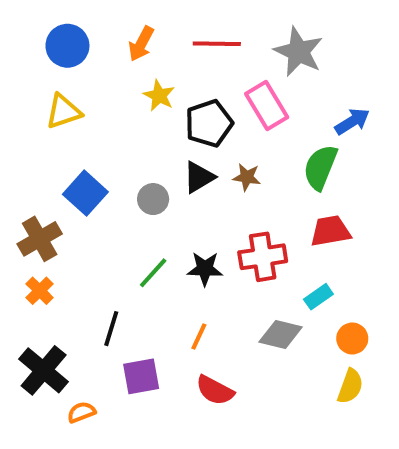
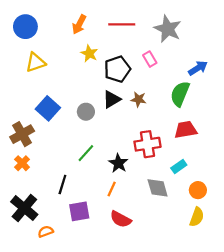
blue circle: (67, 46) -> (25, 27), moved
pink rectangle: (267, 105) -> (150, 59), size x0.6
black star: (205, 269) -> (118, 163), moved, turned 30
gray diamond: (281, 335) -> (158, 188), turned 60

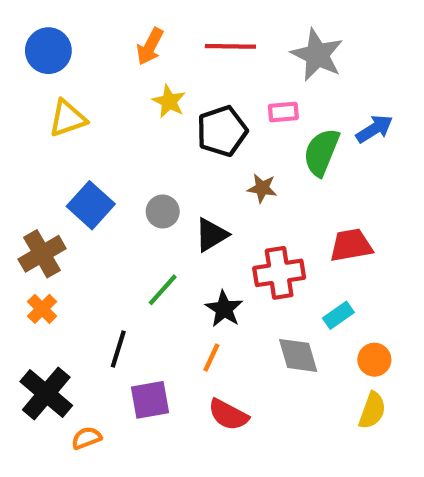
pink rectangle: (150, 59) -> (283, 112), turned -64
green semicircle: (180, 94) -> (321, 152), moved
black triangle: (112, 99) -> (211, 235), moved

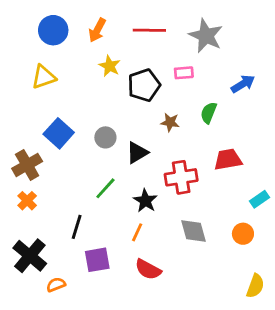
blue circle: (48, 51) -> (53, 30), moved
green semicircle: (321, 152) -> (209, 113), moved, size x0.7
cyan rectangle: (338, 315) -> (259, 199), moved
yellow semicircle: (372, 410) -> (255, 286), moved

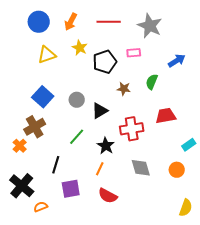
yellow triangle: (44, 77) -> (47, 55), moved
brown cross: (27, 165) -> (35, 127), moved

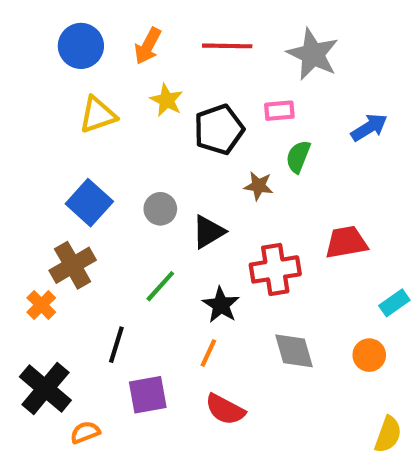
green semicircle: (152, 82) -> (298, 157), moved

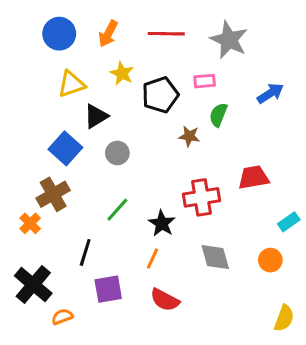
black triangle: (208, 232) -> (96, 116), moved

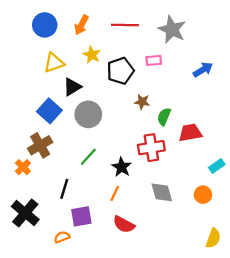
green semicircle: (218, 115) -> (164, 117), moved
gray circle: (117, 153) -> (88, 114), size x1.5
orange semicircle: (62, 317) -> (62, 237), moved

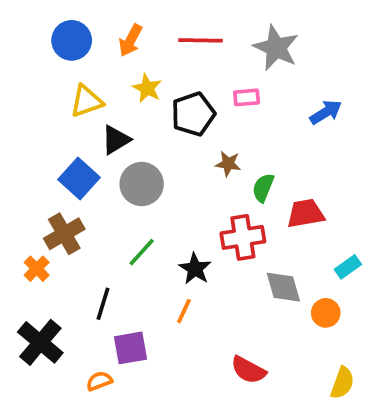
gray diamond: (162, 192) -> (283, 287), moved
red semicircle: (124, 224) -> (248, 370), moved

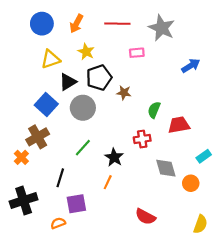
pink rectangle: (247, 97) -> (137, 53), moved
black pentagon: (193, 114) -> (99, 78), moved
brown star: (228, 164) -> (124, 93), moved
red cross: (243, 237) -> (142, 139), size x0.7
black cross: (40, 342) -> (24, 200), turned 32

